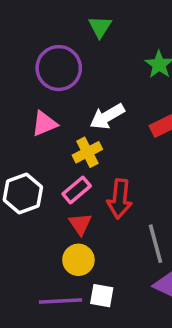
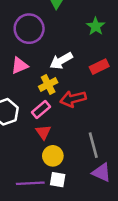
red arrow: (120, 199) -> (73, 99), moved, turned 70
yellow circle: (78, 260) -> (53, 156), moved

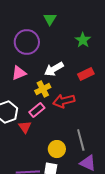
red triangle: (43, 132) -> (25, 127), moved
yellow circle: (53, 156) -> (57, 149), moved

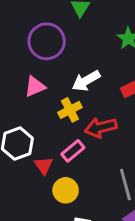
pink rectangle: (37, 110) -> (73, 151), moved
yellow circle: (57, 149) -> (66, 190), moved

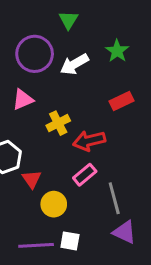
white arrow: (86, 81) -> (74, 64), moved
pink rectangle: (73, 151) -> (85, 175), moved

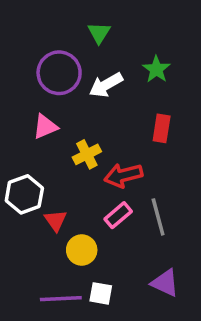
red rectangle: (122, 101) -> (162, 128), turned -55
gray line: (114, 198) -> (158, 217), moved

